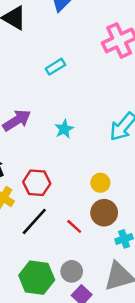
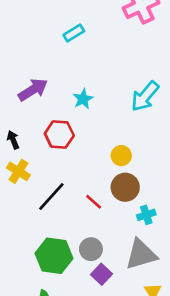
red hexagon: (37, 183) -> (59, 135), moved

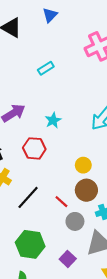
gray circle: (91, 249) -> (75, 221), moved

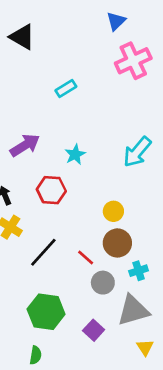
blue triangle: (50, 15) -> (116, 21), moved

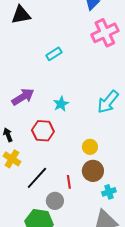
black triangle: (22, 37) -> (21, 15), turned -40
red line: (86, 258) -> (69, 182), turned 40
gray circle: (103, 283) -> (55, 201), moved

